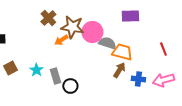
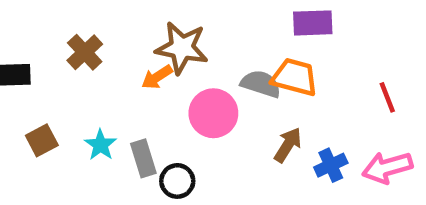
brown cross: (48, 18) -> (85, 52), moved
pink circle: (92, 32) -> (213, 113), moved
orange trapezoid: (122, 52) -> (295, 77), moved
blue cross: (138, 79) -> (331, 165), turned -32

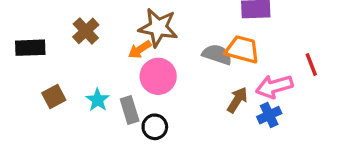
pink circle: (213, 113) -> (158, 76), moved
pink arrow: (387, 167) -> (274, 86), moved

